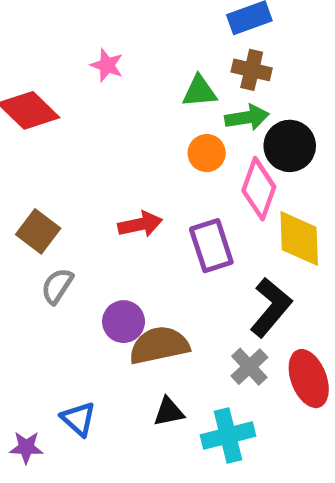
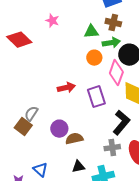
brown square: (38, 231) -> (23, 127), moved
brown semicircle: (159, 345) -> (74, 139), size x0.7
gray cross: (249, 367) -> (112, 148), turned 35

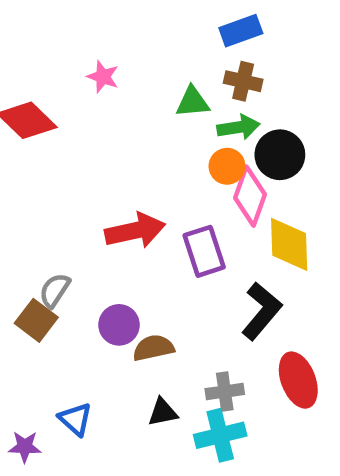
orange circle: (94, 58) -> (227, 166), moved
red arrow: (66, 88) -> (135, 231), size x1.4
gray cross: (112, 148) -> (225, 392), moved

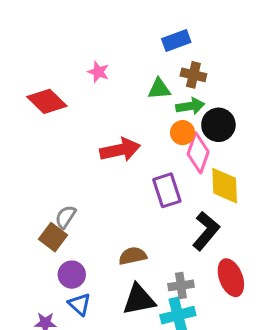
blue rectangle: (241, 31) -> (176, 41), moved
red arrow: (135, 231) -> (120, 150), moved
purple circle: (119, 325) -> (72, 275), moved
black triangle: (163, 412) -> (139, 300), size x1.6

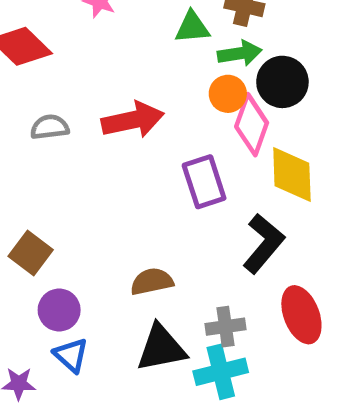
gray semicircle: (66, 217) -> (50, 127), moved, turned 50

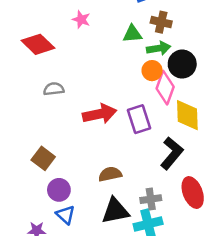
red arrow: (133, 120) -> (100, 114), moved

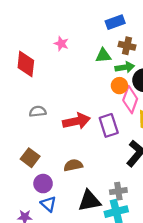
red diamond: (38, 44) -> (26, 64), turned 52
gray semicircle: (54, 89) -> (38, 111), moved
brown semicircle: (110, 174) -> (73, 165), moved

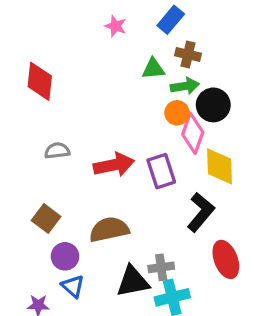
blue rectangle: (115, 22) -> (171, 20), turned -30
pink star: (61, 44) -> (115, 26), moved
brown semicircle: (73, 165) -> (109, 229), size x1.4
gray cross: (118, 191) -> (161, 267), moved

